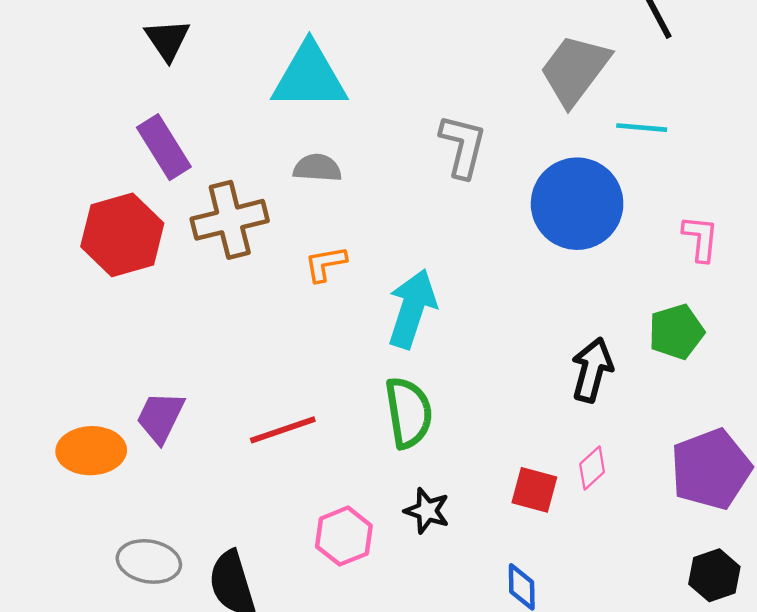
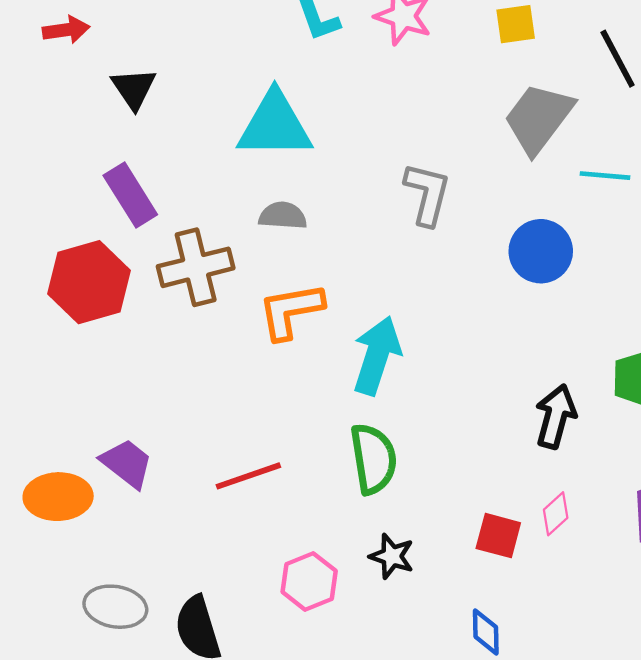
blue circle: (577, 204) -> (541, 251), size x0.7
orange L-shape: (325, 264) -> (291, 311), size x1.6
purple trapezoid: (160, 417) -> (127, 463), turned 102

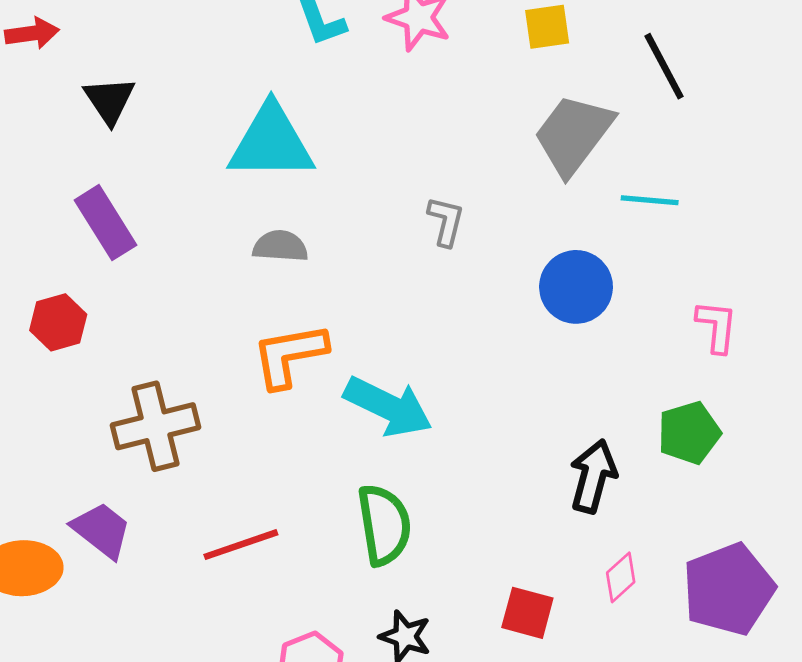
gray L-shape: (427, 194) -> (446, 221), size x0.7
brown cross: (196, 267) -> (155, 426), moved
red hexagon: (89, 282) -> (58, 322), size x0.6
cyan arrow: (377, 356) -> (388, 407), turned 98
pink diamond: (556, 514) -> (621, 577), moved

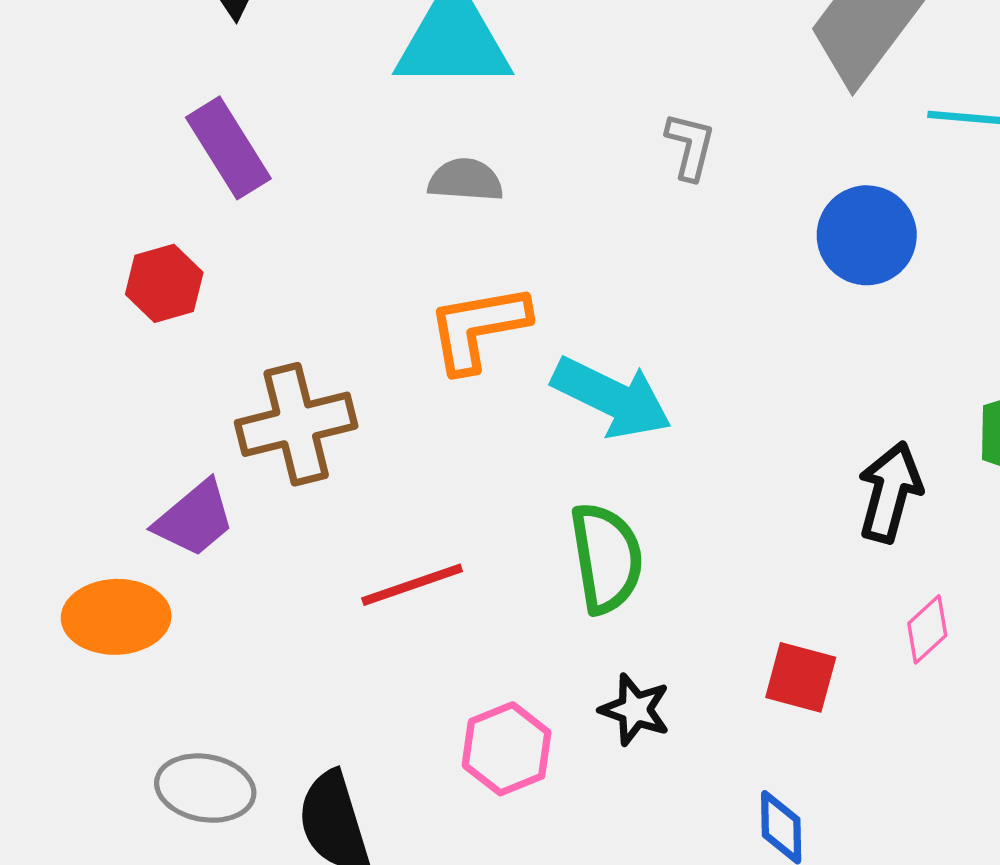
purple trapezoid: (102, 530) -> (195, 519), moved, turned 102

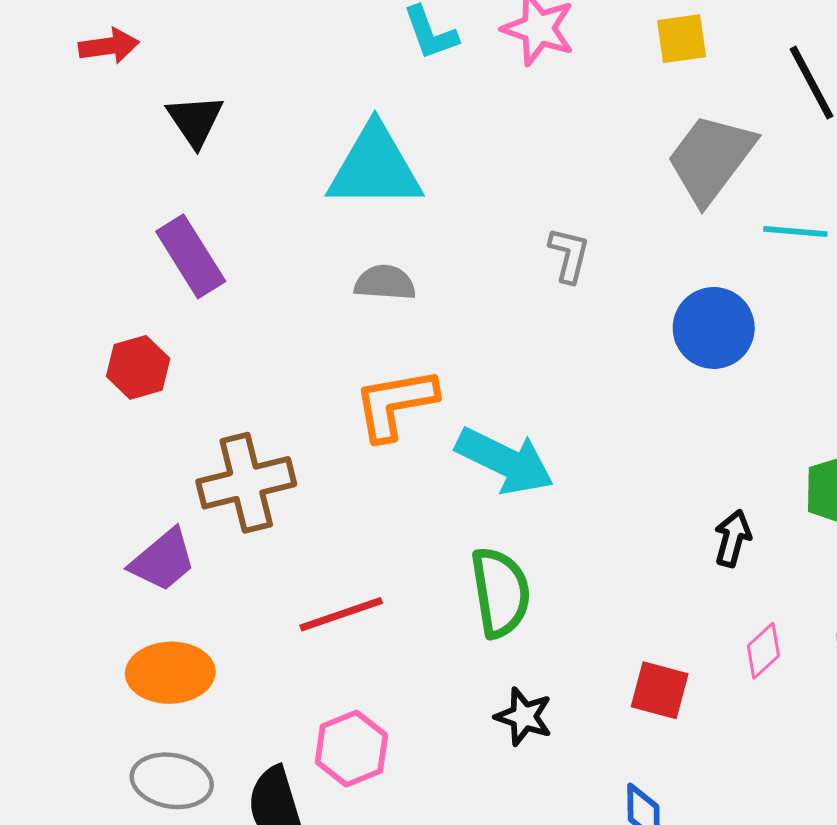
black arrow: (890, 492) -> (733, 538), size x0.7
orange ellipse: (116, 617) -> (170, 673), moved
pink hexagon: (507, 749) -> (351, 749), moved

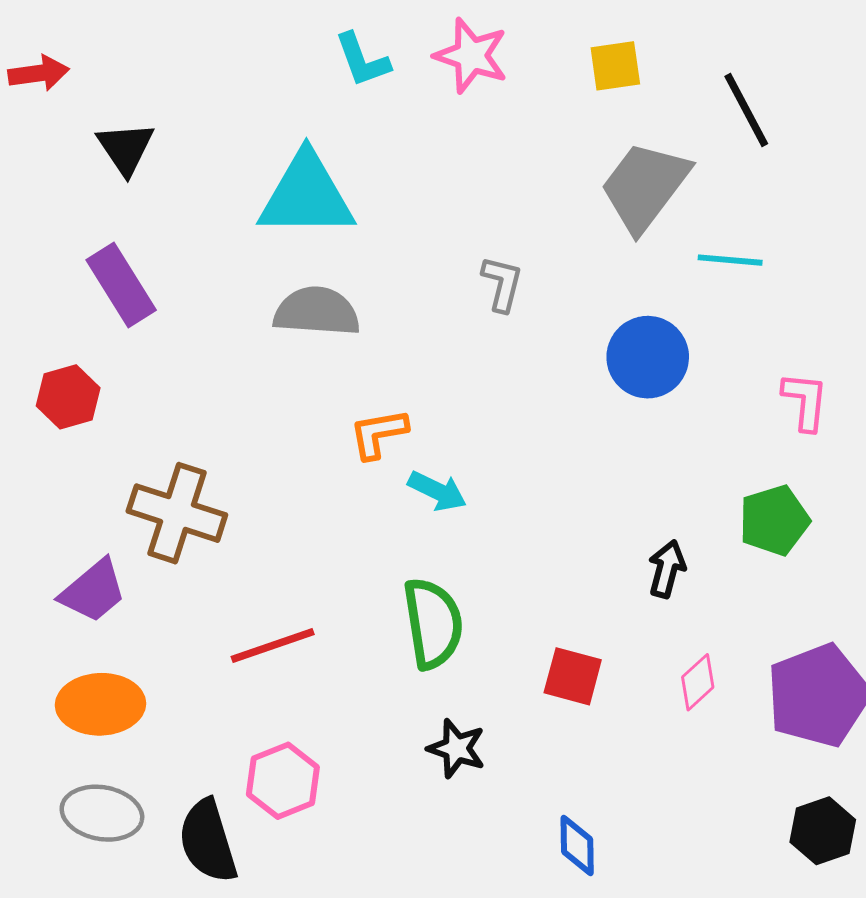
gray semicircle: (385, 283) -> (317, 312), size x1.4
orange L-shape: (395, 404) -> (378, 434), moved, size x0.7
cyan arrow: (505, 461) -> (437, 491), size x0.6
brown cross: (246, 483) -> (177, 513), turned 32
red square: (660, 690) -> (573, 676), moved

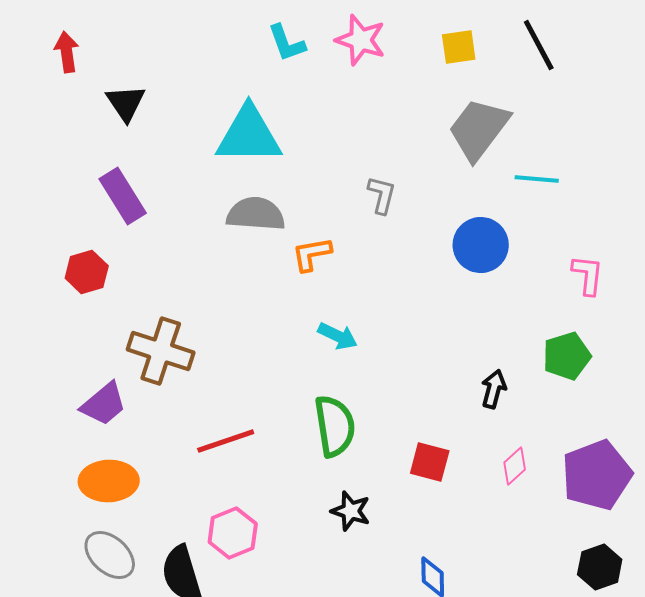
red arrow: (39, 73) -> (67, 52), turned -90
black line: (746, 110) -> (539, 45), moved
orange L-shape: (378, 434) -> (312, 254), moved
gray ellipse: (102, 813) -> (110, 555), turned 32

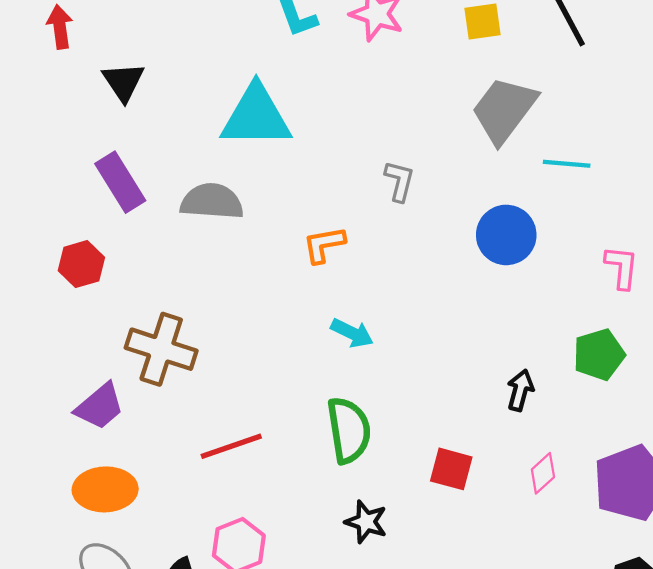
gray semicircle: (256, 214) -> (212, 202), moved

